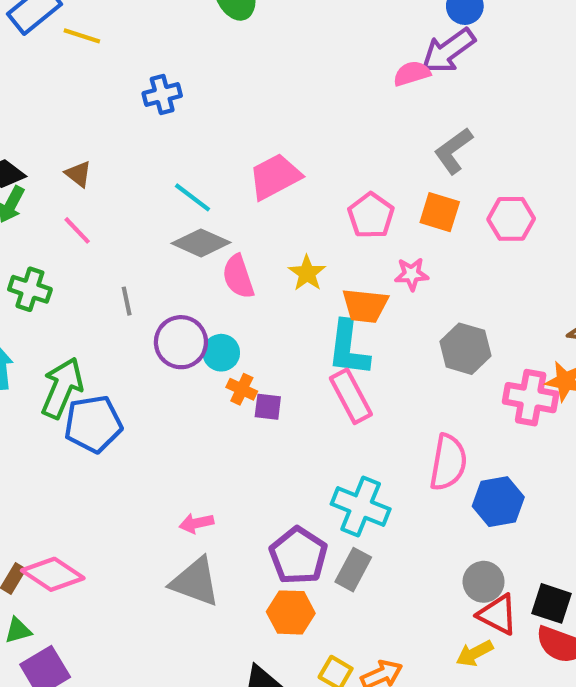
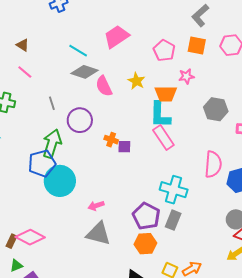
cyan circle: (221, 353) -> (60, 181), moved, size x1.8
green arrow: (62, 388) -> (52, 144), moved

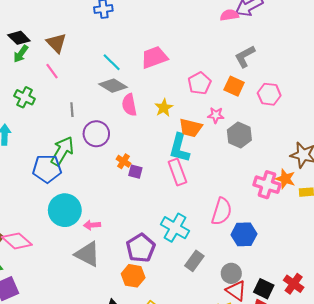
brown triangle: (23, 45) -> (56, 43), size x1.5
gray hexagon: (216, 109) -> (239, 135), moved
cyan circle: (60, 181) -> (65, 210), moved
gray rectangle: (173, 220) -> (194, 261), moved

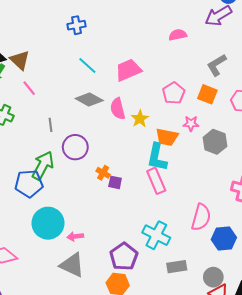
pink semicircle: (229, 15) -> (178, 35), moved
brown triangle: (56, 43) -> (20, 60), moved
cyan line: (112, 62) -> (87, 66), moved
pink semicircle: (129, 105) -> (118, 109), moved
gray rectangle: (194, 261) -> (177, 267), turned 48

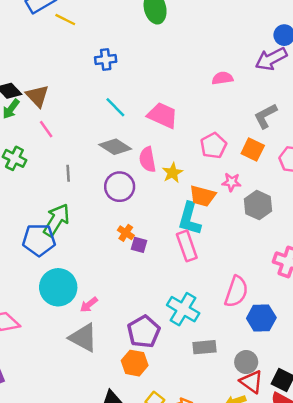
pink trapezoid: (128, 70) -> (163, 115), turned 44
purple circle: (75, 147) -> (120, 187), moved
pink arrow: (75, 236) -> (89, 305), turned -35

